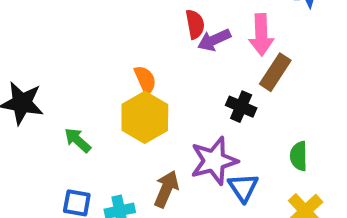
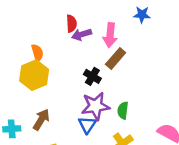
purple star: (214, 161) -> (95, 106), moved

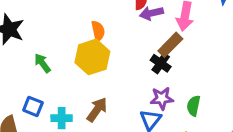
brown rectangle: (116, 59) -> (170, 45), moved
purple star: (95, 106) -> (162, 98), size x0.7

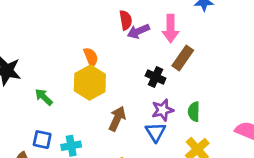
brown rectangle: (170, 45) -> (183, 58), moved
brown arrow: (97, 110) -> (117, 119), moved

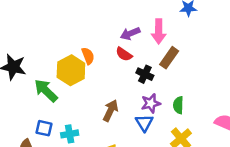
red semicircle: (126, 20) -> (124, 54), moved, turned 133
yellow hexagon: (90, 83) -> (71, 70), moved
green arrow: (44, 97) -> (46, 91), size x1.5

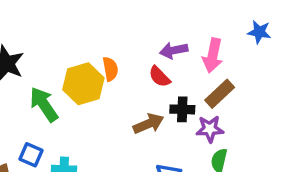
black cross: (145, 74) -> (182, 109), turned -35
purple star: (151, 103) -> (210, 129), moved
brown arrow: (110, 111) -> (149, 124), moved, turned 30

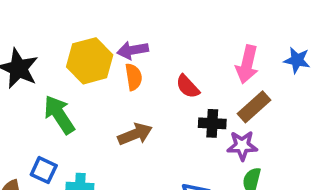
blue star: (259, 32) -> (297, 60), moved
purple arrow: (174, 50) -> (133, 50), moved
yellow hexagon: (83, 84) -> (90, 61), moved
brown arrow: (149, 124) -> (135, 134), moved

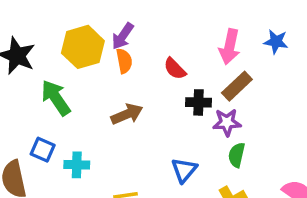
purple arrow: (133, 50) -> (123, 36), turned -44

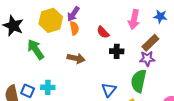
brown rectangle: (237, 86) -> (150, 43), moved
brown arrow: (127, 114) -> (76, 58), turned 36
purple star: (227, 122) -> (147, 59), moved
blue square: (43, 150) -> (28, 91), moved
green semicircle: (237, 155) -> (139, 81), size x1.6

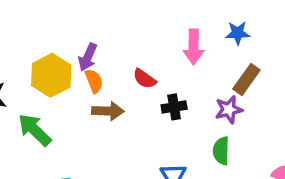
brown rectangle: (150, 43) -> (246, 79), moved
brown arrow: (76, 58) -> (108, 111), moved
green semicircle: (139, 81) -> (221, 151), size x0.7

